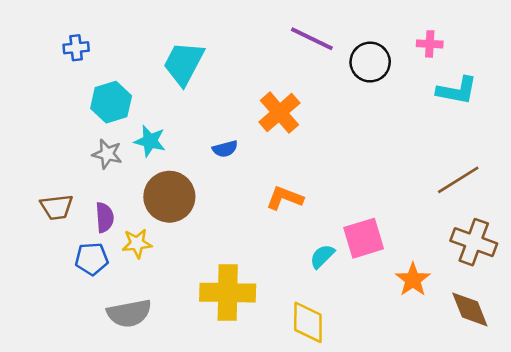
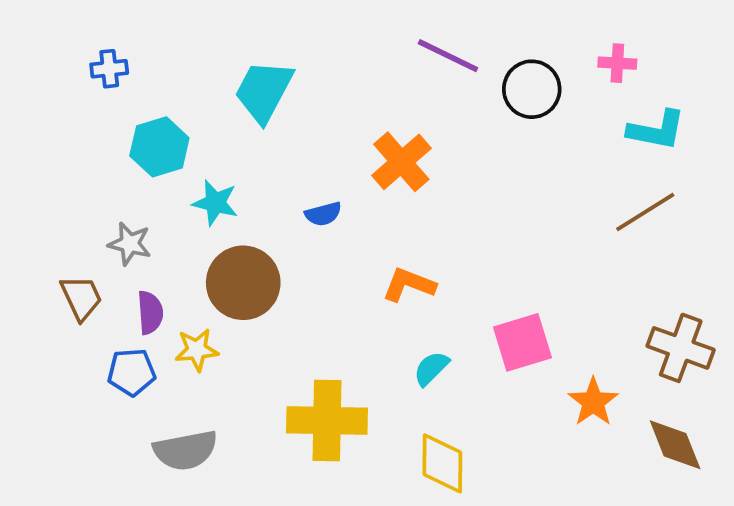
gray star: (107, 154) -> (130, 244), moved
brown line: (458, 180) -> (645, 212), moved
brown trapezoid: (57, 207) -> (81, 298), turned -108
cyan semicircle: (322, 256) -> (431, 368), moved

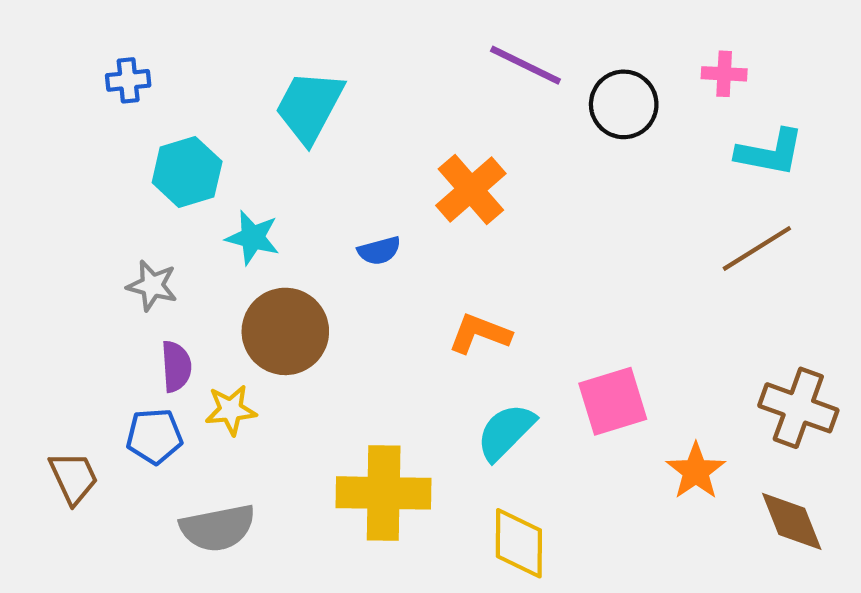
brown trapezoid: (81, 298) -> (74, 478), moved
cyan semicircle: (431, 368) -> (506, 432), size x1.4

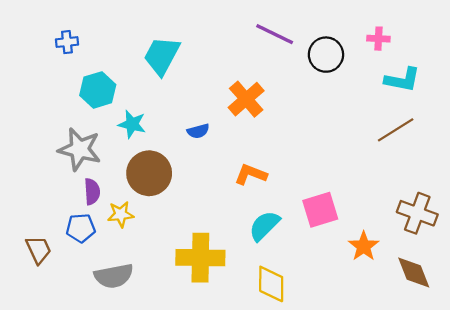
gray star: (152, 286) -> (80, 149), size x1.6

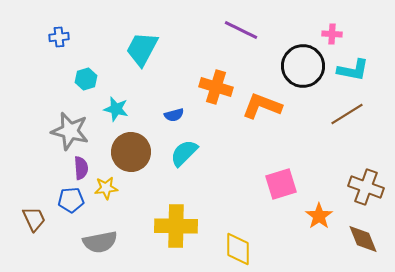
black circle: (326, 55) -> (303, 66), moved, size x1.4
cyan hexagon: (98, 90) -> (86, 79), size x0.7
orange cross: (246, 99) -> (216, 87), turned -32
orange L-shape: (251, 174) -> (262, 106), moved, size x1.4
cyan semicircle: (264, 226) -> (184, 153), moved

